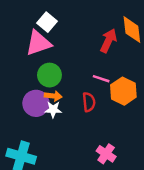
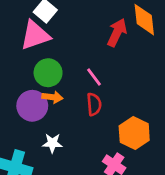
pink line: (101, 79) -> (94, 77), moved, turned 35
orange hexagon: (123, 91) -> (134, 133), moved
white star: (53, 109) -> (52, 143), moved

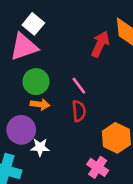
purple circle: (32, 106) -> (21, 130), moved

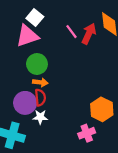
pink line: (79, 86) -> (72, 32), moved
red semicircle: (79, 111) -> (40, 97), moved
pink cross: (98, 167) -> (87, 133), turned 35

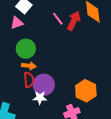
pink triangle: (27, 36) -> (17, 23), size x0.6
purple circle: (25, 103) -> (44, 85), moved
white star: (40, 117) -> (40, 98), moved

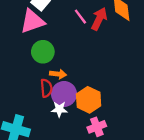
pink triangle: (17, 23) -> (32, 21), size x1.6
orange arrow: (29, 66) -> (58, 74), moved
orange hexagon: (86, 91) -> (89, 100), moved

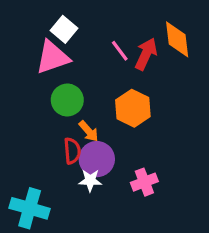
orange arrow: (58, 74) -> (89, 131), turned 42
orange hexagon: (89, 100) -> (133, 108), moved
pink cross: (97, 127) -> (144, 182), moved

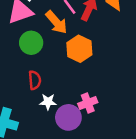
orange arrow: (89, 131) -> (56, 22), moved, size x1.5
purple circle: (97, 159) -> (68, 117), moved

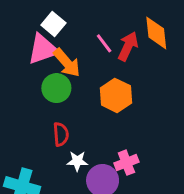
orange arrow: (56, 22) -> (67, 63), moved

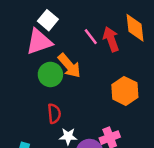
red arrow: (128, 46) -> (111, 39), turned -45
orange arrow: (67, 63) -> (69, 66), moved
orange hexagon: (116, 95) -> (125, 91), moved

